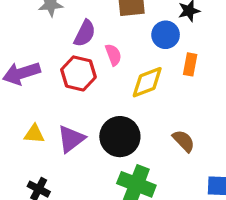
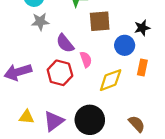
purple semicircle: (85, 33) -> (65, 43), turned 114

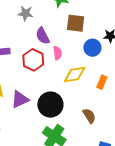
orange rectangle: (142, 67) -> (102, 82), moved

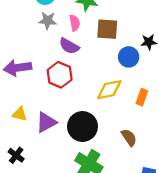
purple semicircle: (43, 36) -> (69, 46), turned -30
pink semicircle: (57, 53) -> (75, 23), moved

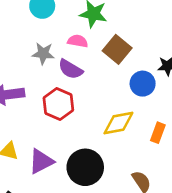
gray star: (48, 21) -> (43, 53), moved
pink semicircle: (75, 23) -> (78, 41), turned -70
brown square: (107, 29) -> (117, 49), turned 35

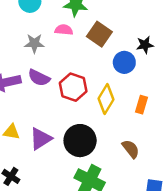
purple semicircle: (70, 69) -> (39, 78), moved
red hexagon: (58, 104) -> (73, 87), moved
yellow diamond: (118, 123) -> (106, 99), turned -44

